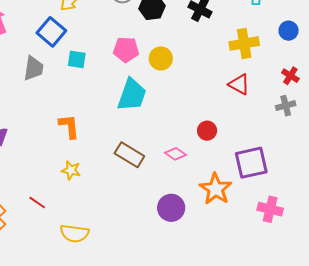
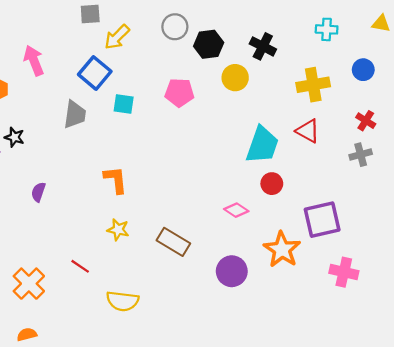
yellow circle: (161, 58) -> (235, 78), moved
cyan trapezoid: (132, 95) -> (262, 145), moved
brown rectangle: (129, 155) -> (173, 242), moved

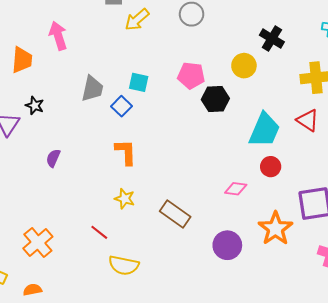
black hexagon: (209, 44) -> (215, 99), moved
blue square: (95, 73) -> (122, 106), moved, size x0.7
pink diamond: (236, 210) -> (236, 189), turned -30
red line: (80, 266) -> (99, 232), moved

